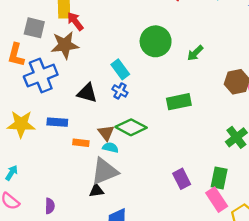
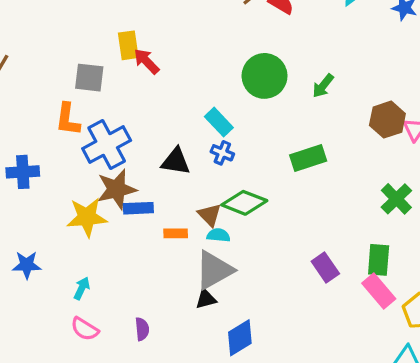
brown star: (65, 45) -> (117, 189), moved

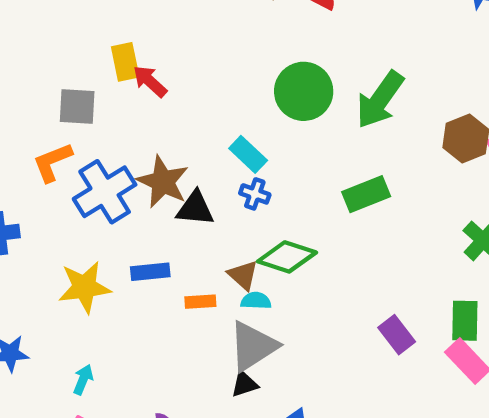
green arrow: (323, 86) -> (380, 100), size x1.8
orange L-shape: (68, 119) -> (52, 162), turned 64
brown star: (117, 189) -> (163, 182), moved, turned -30

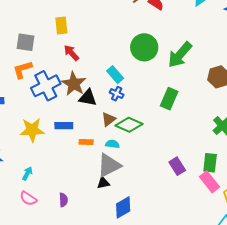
red arrow: (150, 81) -> (71, 53), moved
gray square: (77, 107) -> (26, 42), moved
green rectangle: (366, 194) -> (169, 99), turned -50
brown triangle: (243, 275) -> (109, 119), moved, turned 35

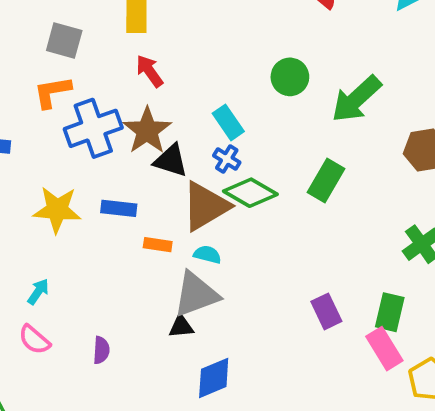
green circle: (144, 47) -> (290, 77), size x0.7
brown triangle: (109, 119) -> (206, 206), size x1.8
green diamond: (129, 125) -> (250, 193), moved

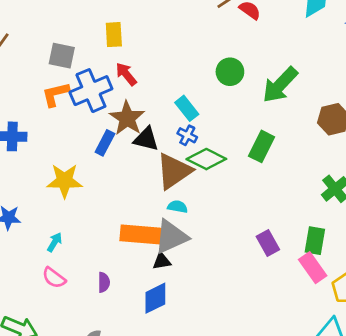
blue cross: (93, 128) -> (91, 91), moved
blue rectangle: (119, 208) -> (105, 143), moved, turned -65
orange rectangle: (158, 245) -> (141, 235), moved, size x2.0
blue diamond: (214, 378) -> (155, 298), moved

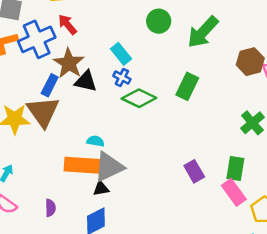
brown triangle: (174, 171) -> (43, 112), moved, turned -30
cyan semicircle: (178, 207) -> (95, 141), moved

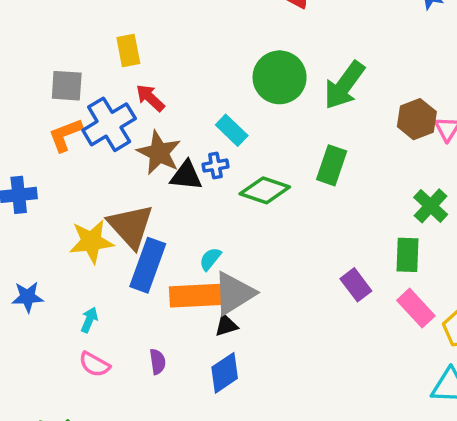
green circle: (159, 21) -> (280, 77), size x1.5
blue cross: (122, 78) -> (215, 166), moved, turned -30
blue rectangle: (50, 85) -> (148, 265), moved, size x1.6
cyan semicircle: (95, 141) -> (210, 259), turned -54
green rectangle: (235, 169) -> (407, 255), moved

